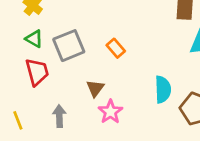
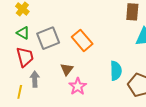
orange rectangle: (116, 48) -> (82, 40), size x1.5
gray arrow: (59, 116) -> (35, 79), moved
yellow line: (18, 120) -> (20, 92), moved, turned 32

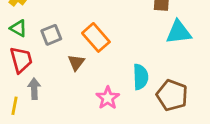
gray square: (48, 38) -> (51, 35), size x0.7
brown triangle: (67, 69) -> (76, 62), moved
pink star: (78, 86) -> (108, 98), moved

